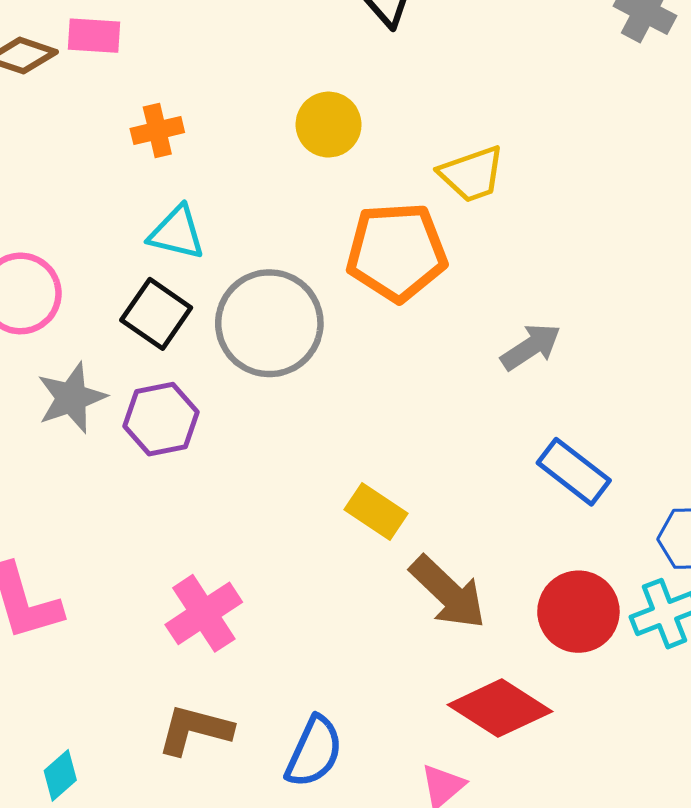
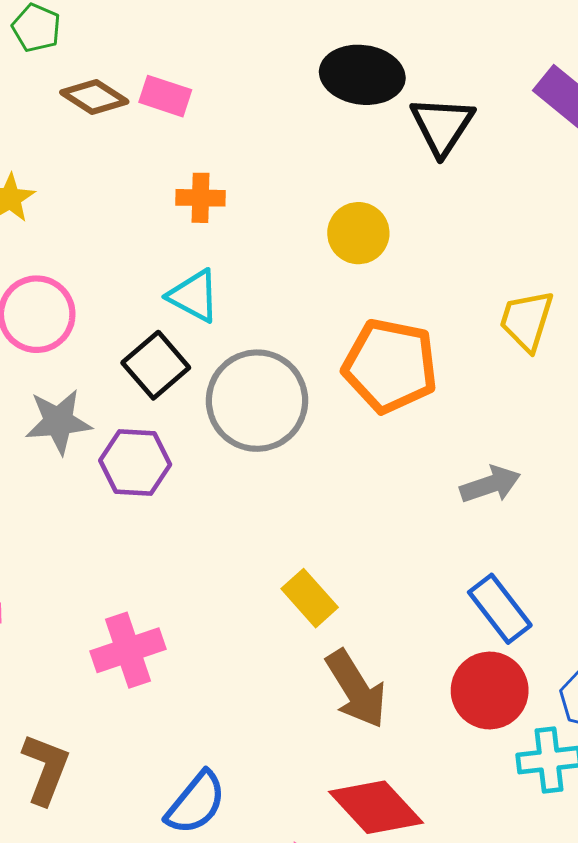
yellow trapezoid: (472, 174) -> (527, 320), moved, turned 112
red circle: (578, 612) -> (490, 690), moved
brown L-shape: (195, 730) -> (46, 769), moved, turned 82

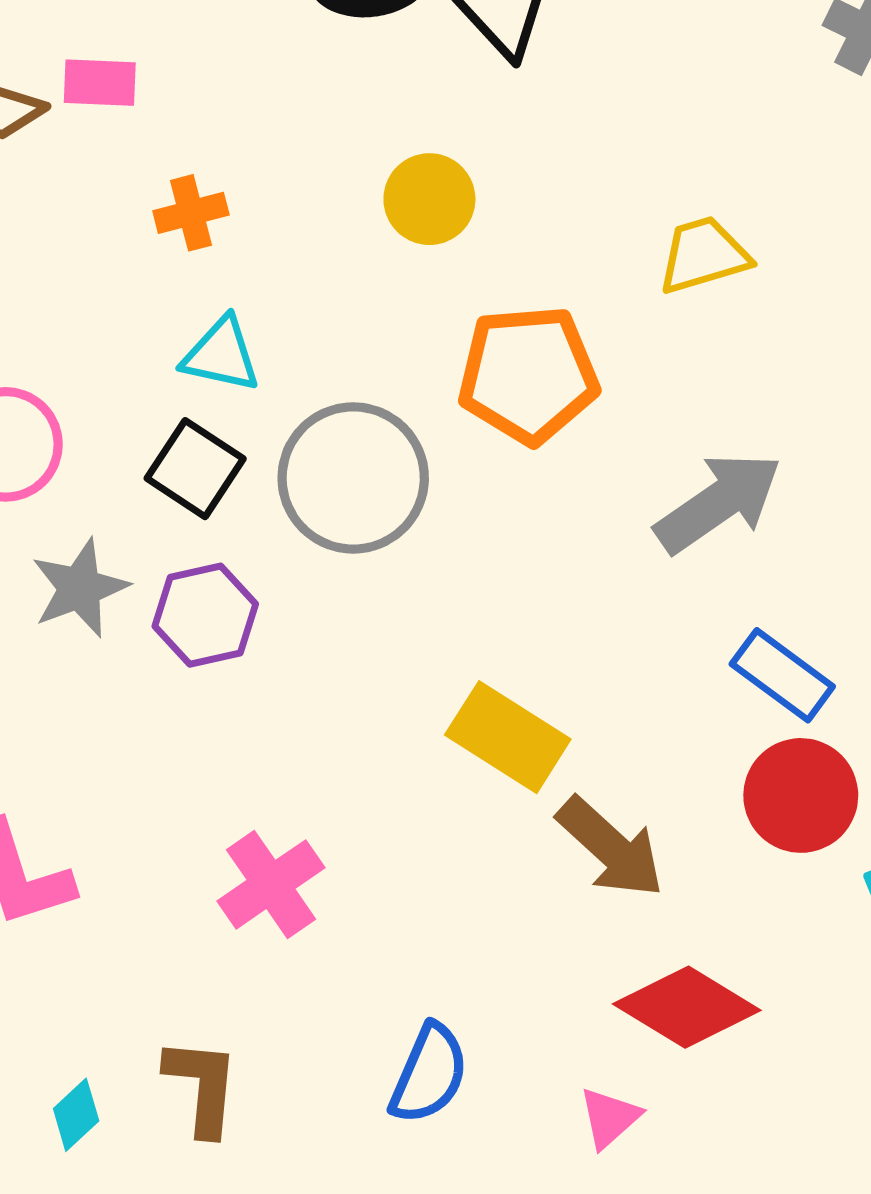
yellow trapezoid: (527, 320) -> (704, 255), turned 72
gray arrow: (490, 484) -> (718, 503), size x1.5
yellow rectangle: (310, 598) -> (508, 737), size x1.4

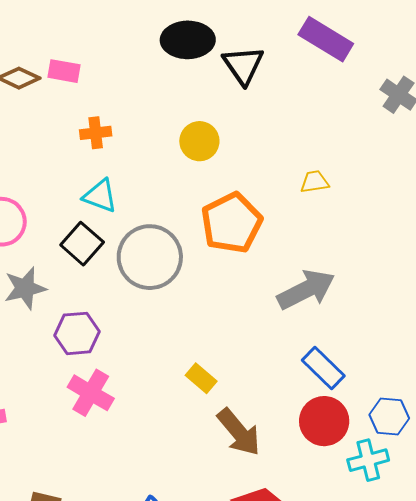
yellow trapezoid: (704, 255) -> (315, 182), size x0.7
orange pentagon: (528, 375) -> (232, 223), turned -30
purple hexagon: (205, 615) -> (77, 333), moved
yellow rectangle: (508, 737) -> (201, 378), size x0.6
pink cross: (271, 884) -> (91, 393), moved, turned -33

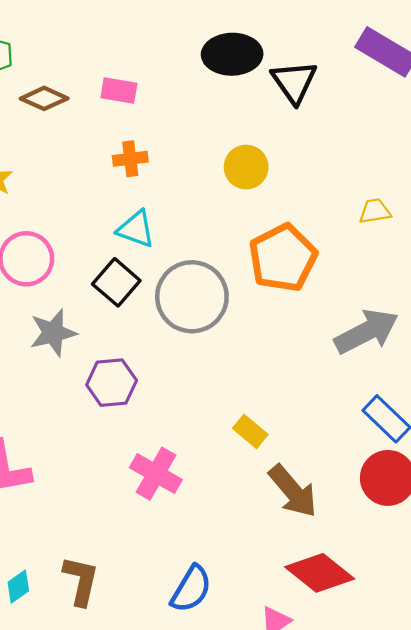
pink rectangle: (64, 71) -> (119, 91), moved
pink cross: (91, 393) -> (156, 474), moved

